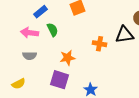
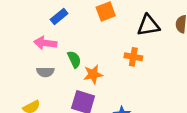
green semicircle: (53, 30) -> (74, 59), moved
black triangle: (125, 35) -> (148, 25), moved

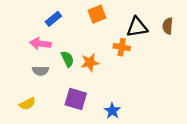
orange cross: (133, 57) -> (122, 47), moved
orange star: (93, 74) -> (90, 62), moved

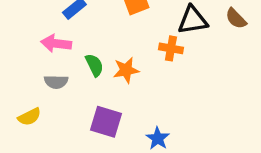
brown semicircle: (168, 26) -> (236, 18), turned -49
yellow semicircle: (27, 104) -> (29, 117), moved

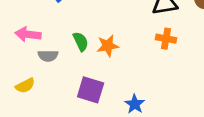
pink arrow: (56, 43) -> (28, 34), moved
orange cross: (171, 48) -> (166, 39), moved

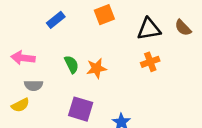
orange cross: (166, 39) -> (150, 62), turned -30
gray semicircle: (48, 56) -> (33, 85), moved

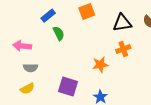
green semicircle: (72, 64) -> (59, 33), moved
orange star: (96, 68) -> (100, 65), moved
yellow semicircle: (20, 105) -> (27, 89), moved

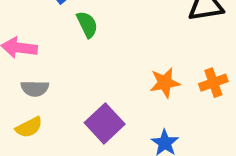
orange cross: (123, 49) -> (213, 83), moved
purple square: (68, 87) -> (105, 123), turned 30

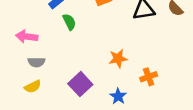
orange cross: (213, 83) -> (149, 77), moved

